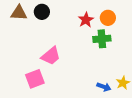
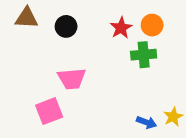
black circle: (42, 12) -> (66, 26), moved
pink trapezoid: (51, 56) -> (72, 79), turned 35

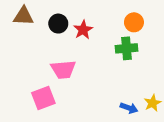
red star: (121, 28) -> (83, 30), moved

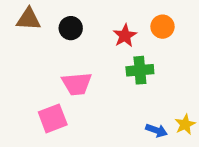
red star: (83, 30) -> (125, 36), moved
green cross: (127, 48) -> (140, 70), moved

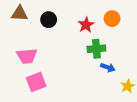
pink trapezoid: (77, 84) -> (27, 56), moved
blue arrow: (156, 130) -> (108, 67), moved

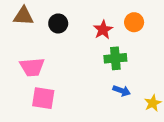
blue arrow: (108, 67) -> (122, 91), moved
pink square: (36, 82) -> (43, 98), turned 30

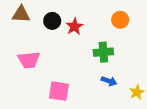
red star: (103, 30) -> (74, 26), moved
pink square: (43, 98) -> (59, 91), moved

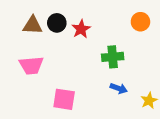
brown triangle: (21, 14) -> (33, 25), moved
orange circle: (120, 20) -> (140, 22), moved

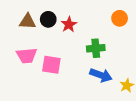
blue arrow: (119, 88) -> (101, 75), size x1.5
pink square: (64, 99) -> (51, 65), moved

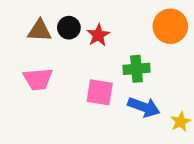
orange circle: (120, 18) -> (170, 26), size x1.5
pink square: (51, 65) -> (100, 92), moved

